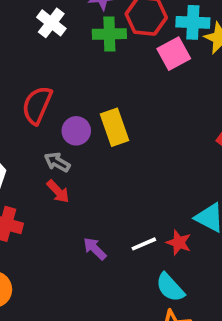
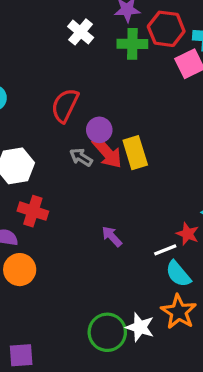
yellow rectangle: (115, 127) -> (135, 153), moved
red arrow: (58, 191) -> (107, 153), moved, size x1.5
white line: (144, 244) -> (165, 250), moved

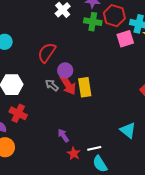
red star: (188, 234) -> (74, 154), moved

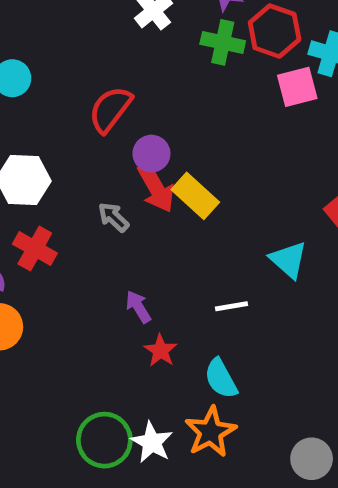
gray arrow: (52, 85) -> (113, 217), moved
yellow rectangle: (85, 87) -> (195, 196), turned -42
cyan triangle: (128, 130) -> (288, 260), moved
white line: (94, 148) -> (232, 306), moved

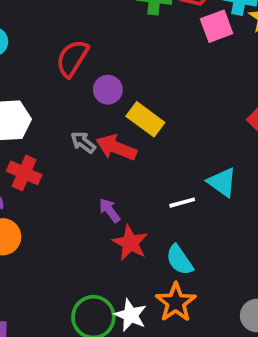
red arrow: (156, 188) -> (116, 148), moved, turned 147
cyan triangle: (288, 260) -> (222, 182), moved
red star: (161, 351) -> (130, 243), size x1.4

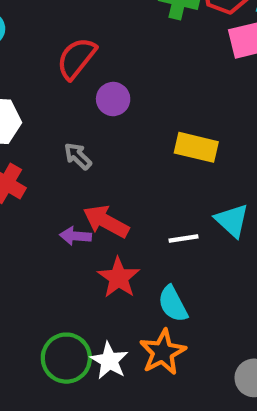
yellow rectangle: (145, 119) -> (196, 147), moved, turned -30
red arrow: (116, 148) -> (106, 221), moved
purple arrow: (110, 210) -> (75, 236), moved, turned -55

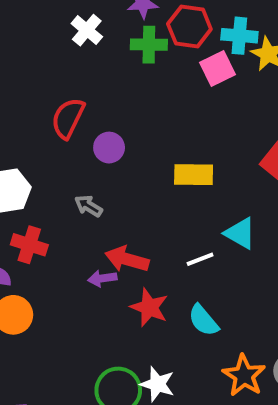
orange star: (163, 352) -> (244, 375), moved

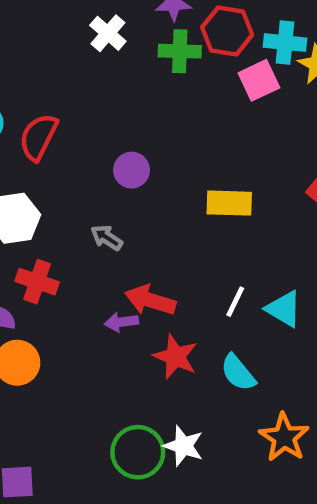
red semicircle: (68, 118) -> (38, 137), moved
cyan triangle: (240, 233) -> (284, 309), moved
white line: (200, 259) -> (235, 302), turned -44

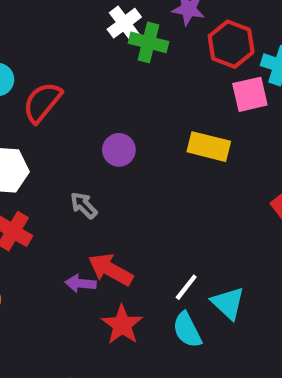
green cross: (180, 51) -> (149, 42), moved
yellow rectangle: (229, 203) -> (209, 147), moved
cyan semicircle: (238, 373) -> (187, 330), moved

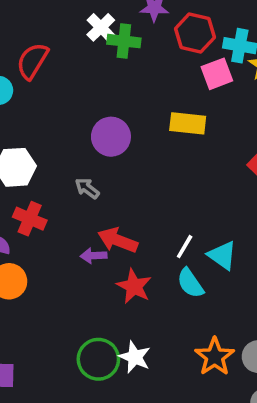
red semicircle: (42, 102) -> (32, 61), moved
purple circle: (119, 150) -> (111, 137), size x1.4

